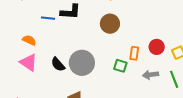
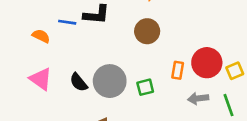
orange semicircle: (29, 40) -> (41, 36), moved
red circle: (157, 47) -> (207, 63), size x1.5
green square: (120, 66) -> (145, 87), moved, turned -32

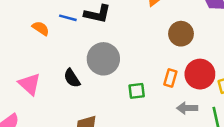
brown circle: (147, 31) -> (181, 34), moved
pink triangle: (41, 79) -> (30, 84), moved
gray circle: (110, 81) -> (103, 59), moved

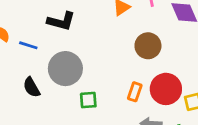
blue line: (68, 18) -> (28, 45), moved
green square: (137, 91) -> (88, 100), moved

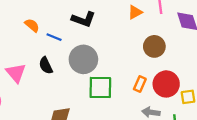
black semicircle: (32, 87) -> (46, 65), moved
green square: (88, 100) -> (100, 87), size x1.6

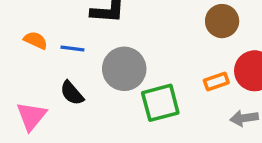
pink triangle: (16, 73) -> (31, 116), turned 35
orange rectangle: (140, 84) -> (216, 82), turned 63

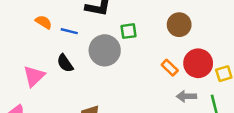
orange rectangle: (216, 82) -> (170, 68), turned 56
green square: (160, 103) -> (128, 31), moved, size x0.6

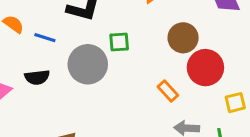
black semicircle: (65, 63) -> (37, 77), turned -66
red circle: (198, 63) -> (205, 68), moved

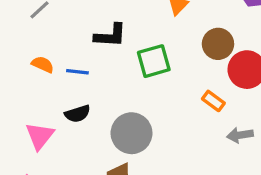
green square: (119, 42) -> (154, 61), size x1.5
gray circle: (88, 64) -> (132, 133), moved

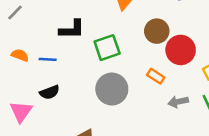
gray circle: (132, 133) -> (112, 89), moved

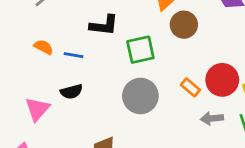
brown circle: (157, 31) -> (184, 25), moved
red circle: (181, 50) -> (222, 80), moved

